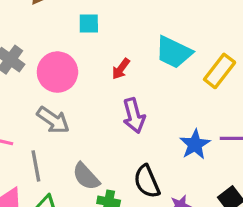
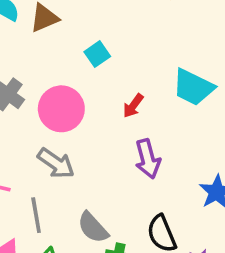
cyan square: (89, 24) -> (97, 54), turned -35

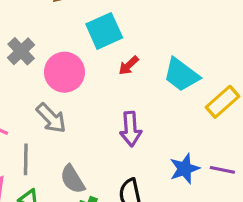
cyan square: (97, 54) -> (104, 31), size x1.6
red arrow: (133, 106) -> (129, 65), moved

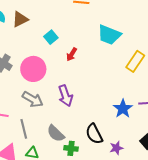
cyan square: (104, 31) -> (51, 37), size x0.6
cyan trapezoid: (181, 75) -> (109, 35), moved
purple arrow: (131, 129) -> (65, 96), moved

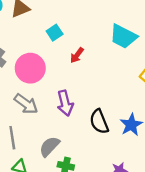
gray semicircle: (56, 133) -> (49, 146), turned 84
black semicircle: (94, 134) -> (99, 122), moved

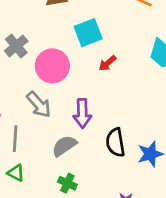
cyan square: (55, 33) -> (88, 33), size x1.5
gray semicircle: (49, 146) -> (64, 146), moved

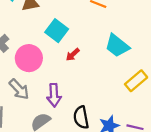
cyan square: (88, 33) -> (57, 31), turned -30

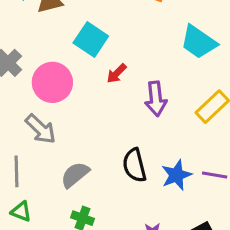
cyan trapezoid: (117, 46) -> (199, 42), moved
purple arrow: (54, 95) -> (156, 99), moved

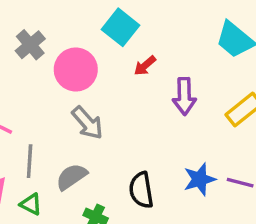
gray arrow: (41, 129) -> (87, 123), moved
black semicircle: (134, 165) -> (141, 190), moved
gray semicircle: (75, 175) -> (72, 177), moved

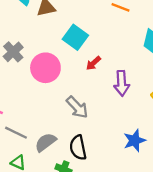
gray arrow: (87, 123) -> (77, 107), moved
gray line: (30, 161) -> (16, 133), turned -65
black semicircle: (141, 190) -> (78, 148), moved

